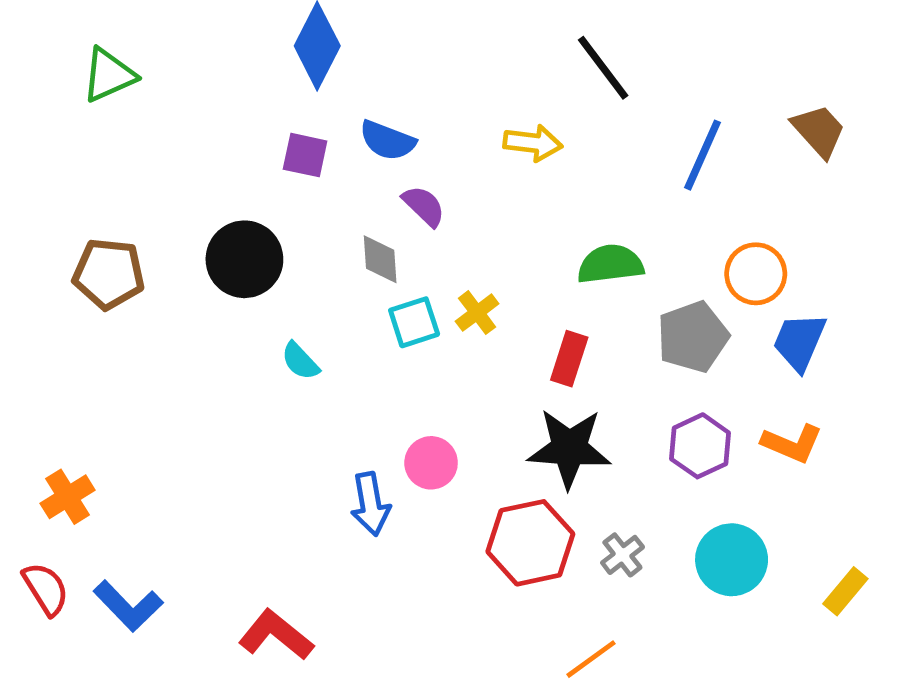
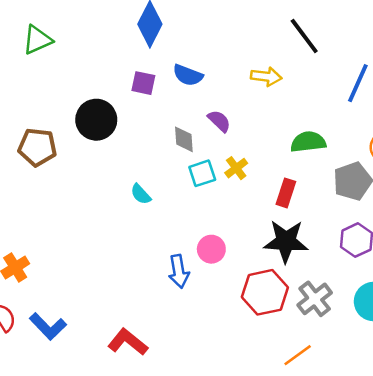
purple semicircle: (424, 206) -> (219, 121), moved
black circle: (244, 259) -> (96, 120), moved
gray cross: (622, 555) -> (315, 299), size x1.5

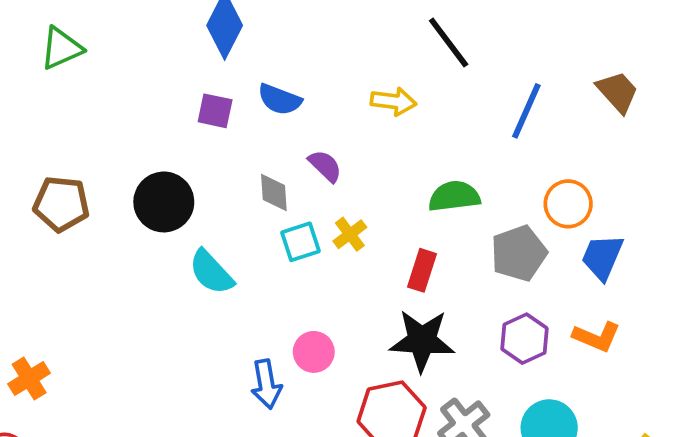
black circle: (96, 120) -> (164, 202), moved
cyan semicircle: (141, 194) -> (211, 272), size x1.5

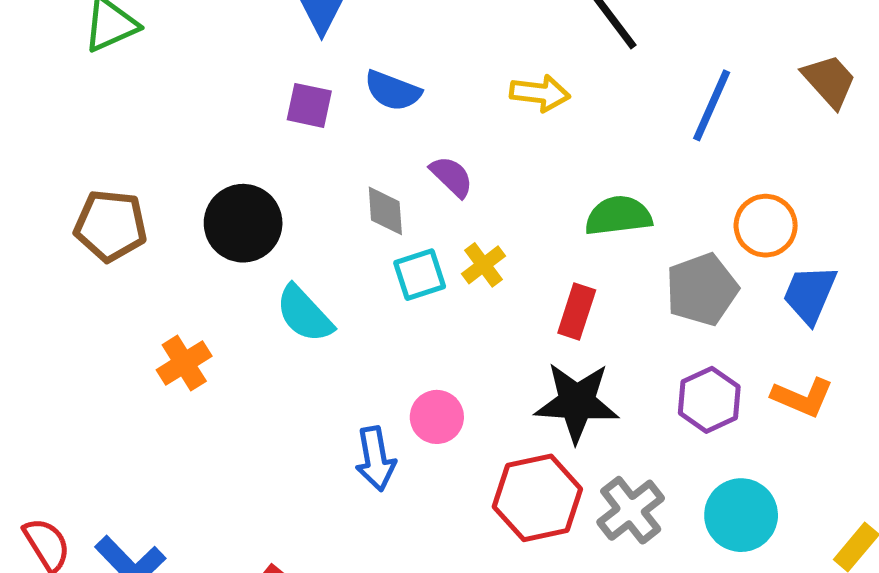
orange cross: (29, 378) -> (184, 363), moved

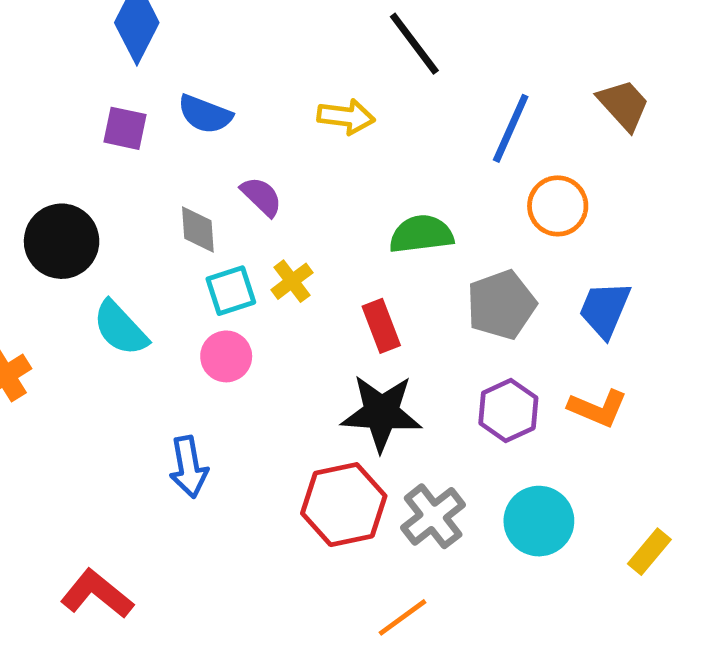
orange circle: (766, 226) -> (558, 206), moved
red rectangle: (577, 311) -> (381, 326), turned -39
pink circle: (437, 417) -> (226, 356), moved

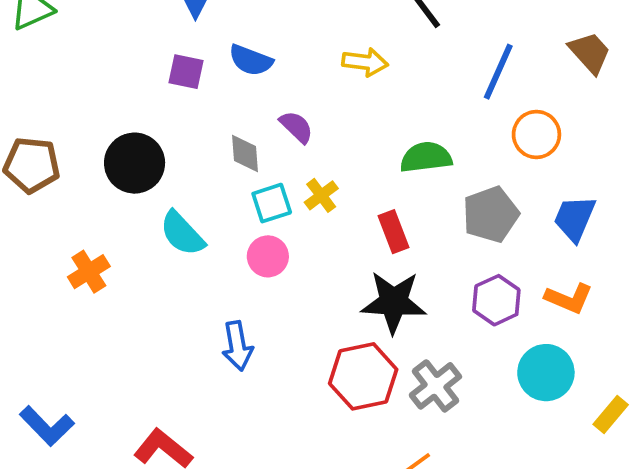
cyan circle: (539, 521) -> (546, 373), moved

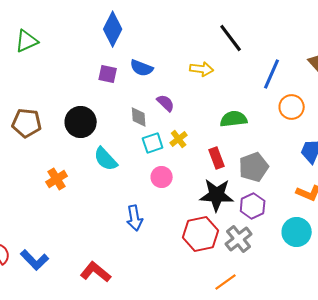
gray pentagon: (491, 214) -> (254, 167), moved
pink circle: (268, 256) -> (162, 177), moved
purple hexagon: (496, 300) -> (253, 206), moved

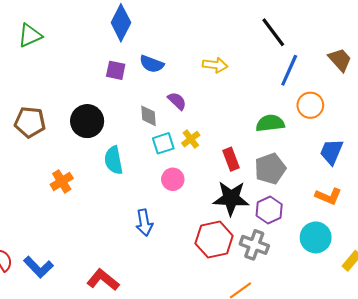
black line: (231, 38) -> (273, 32), moved
green semicircle: (234, 119) -> (270, 123), moved
cyan semicircle: (106, 159) -> (114, 160), turned 32
gray cross: (239, 239) -> (254, 245), turned -32

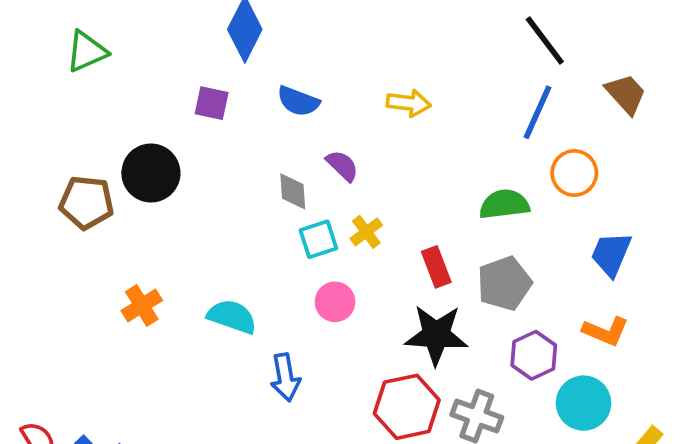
black line: (273, 32) -> (545, 40), moved
purple square: (116, 70) -> (212, 103), moved
black circle: (87, 121) -> (151, 173), moved
cyan semicircle: (114, 160) -> (232, 317), moved, turned 120
purple hexagon: (269, 210) -> (534, 355), moved

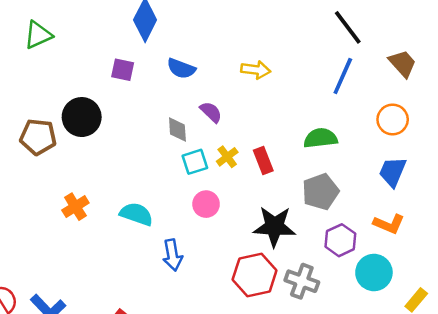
orange circle: (574, 173) -> (393, 119), moved
red rectangle: (436, 267) -> (263, 161), moved

